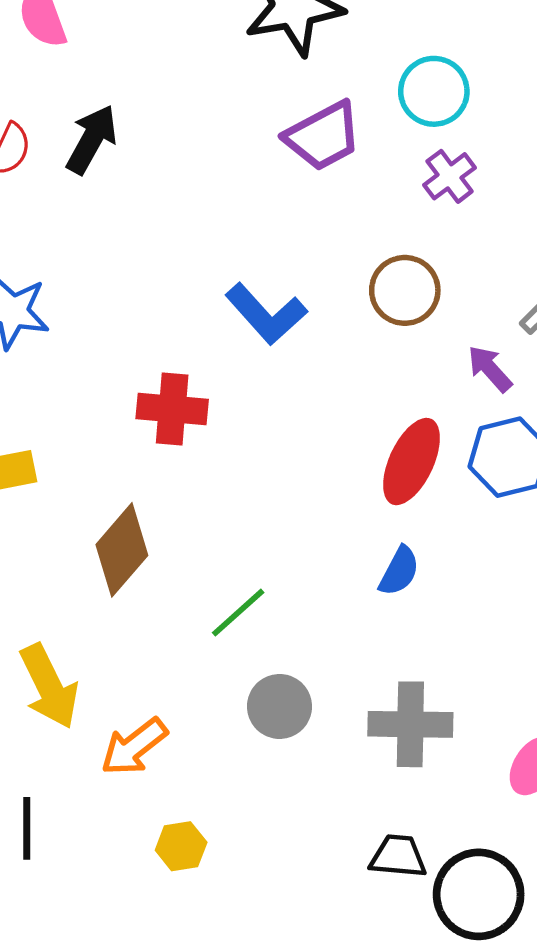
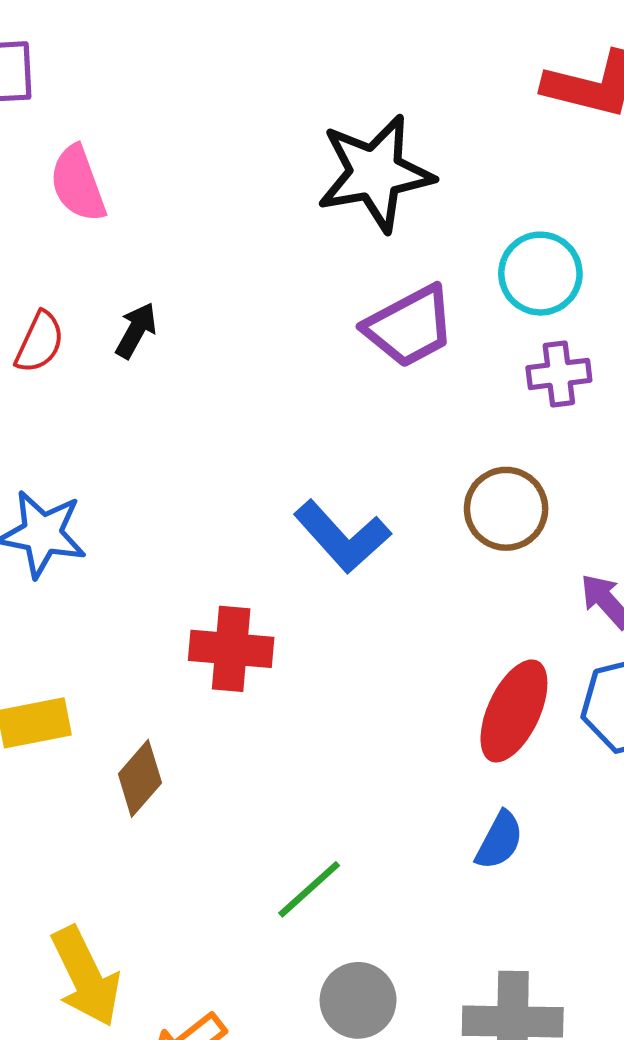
black arrow: (92, 139) -> (136, 330), size x0.7
purple cross: (450, 176) -> (559, 374), turned 30
brown diamond: (122, 550) -> (140, 778), moved, size x0.7

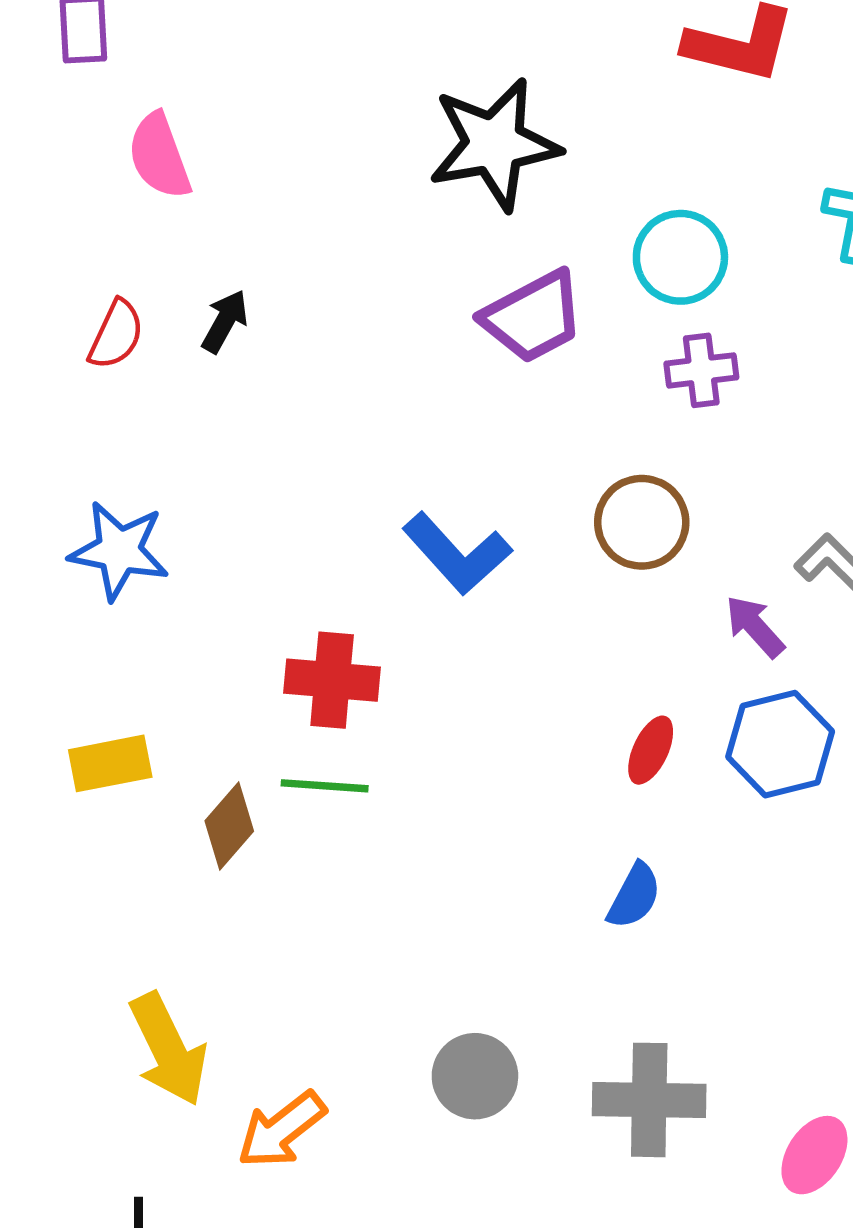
red ellipse: (514, 711) -> (651, 750), size x0.6
green line: (309, 889) -> (325, 786), moved, turned 46

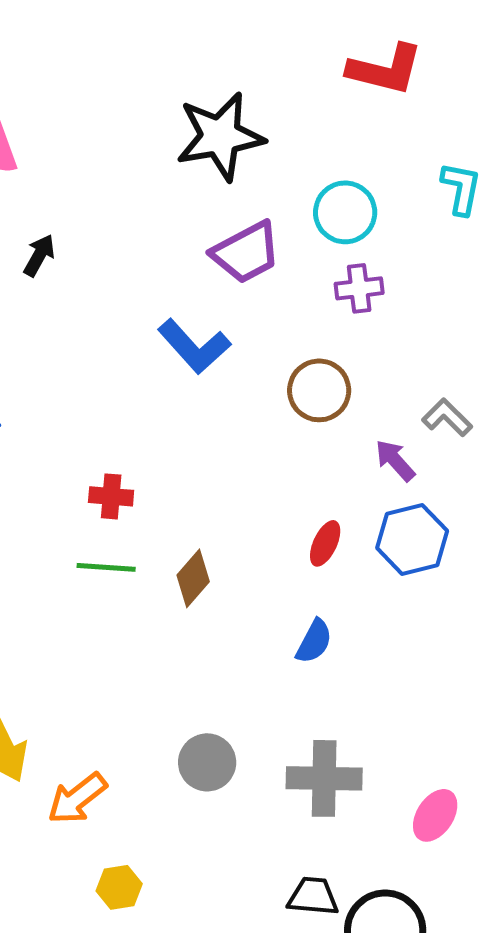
blue L-shape: (457, 554) -> (194, 346), moved
red cross: (332, 680) -> (111, 496), size x0.7
brown diamond: (229, 826) -> (193, 578), moved

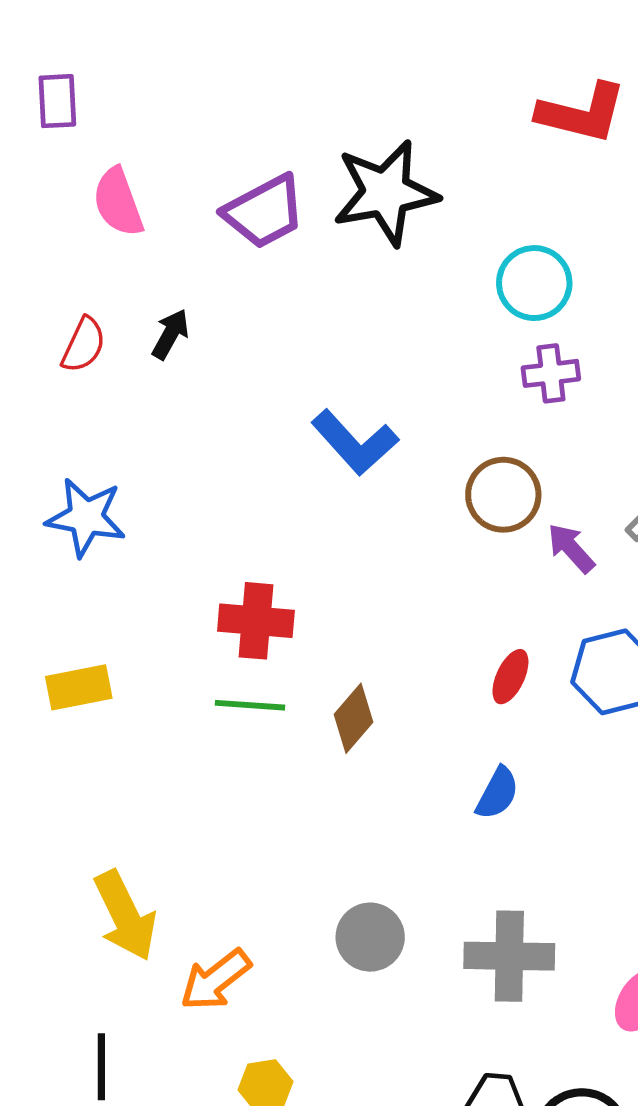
purple trapezoid: (246, 252) -> (264, 212), moved
purple arrow: (395, 460) -> (571, 548), moved
red cross: (111, 496) -> (256, 621), size x1.4

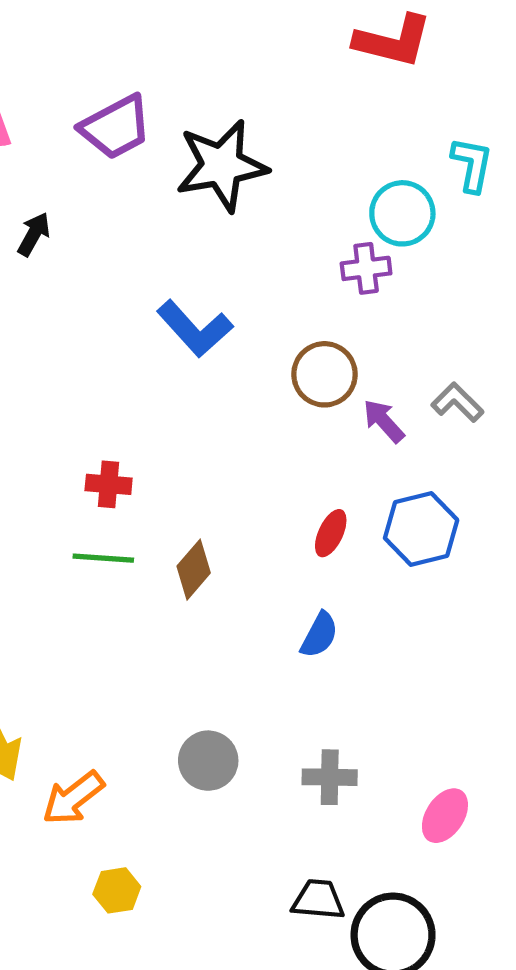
black star: (386, 193) -> (222, 166), moved
cyan circle: (534, 283) -> (402, 213), moved
red cross: (256, 621) -> (109, 484), size x0.7
gray cross: (509, 956) -> (330, 777), size x0.7

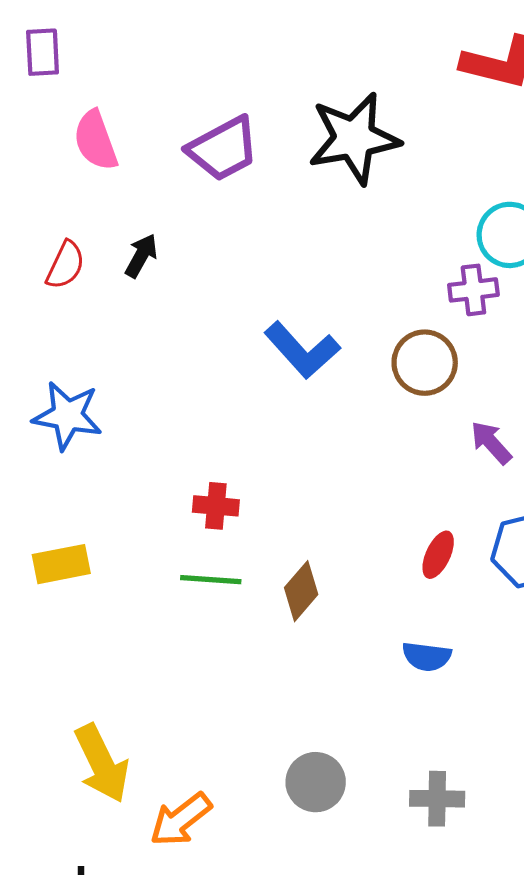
black star: (222, 166) -> (354, 138), moved
brown circle: (324, 374) -> (425, 363), moved
blue semicircle: (319, 635) -> (427, 656), turned 69

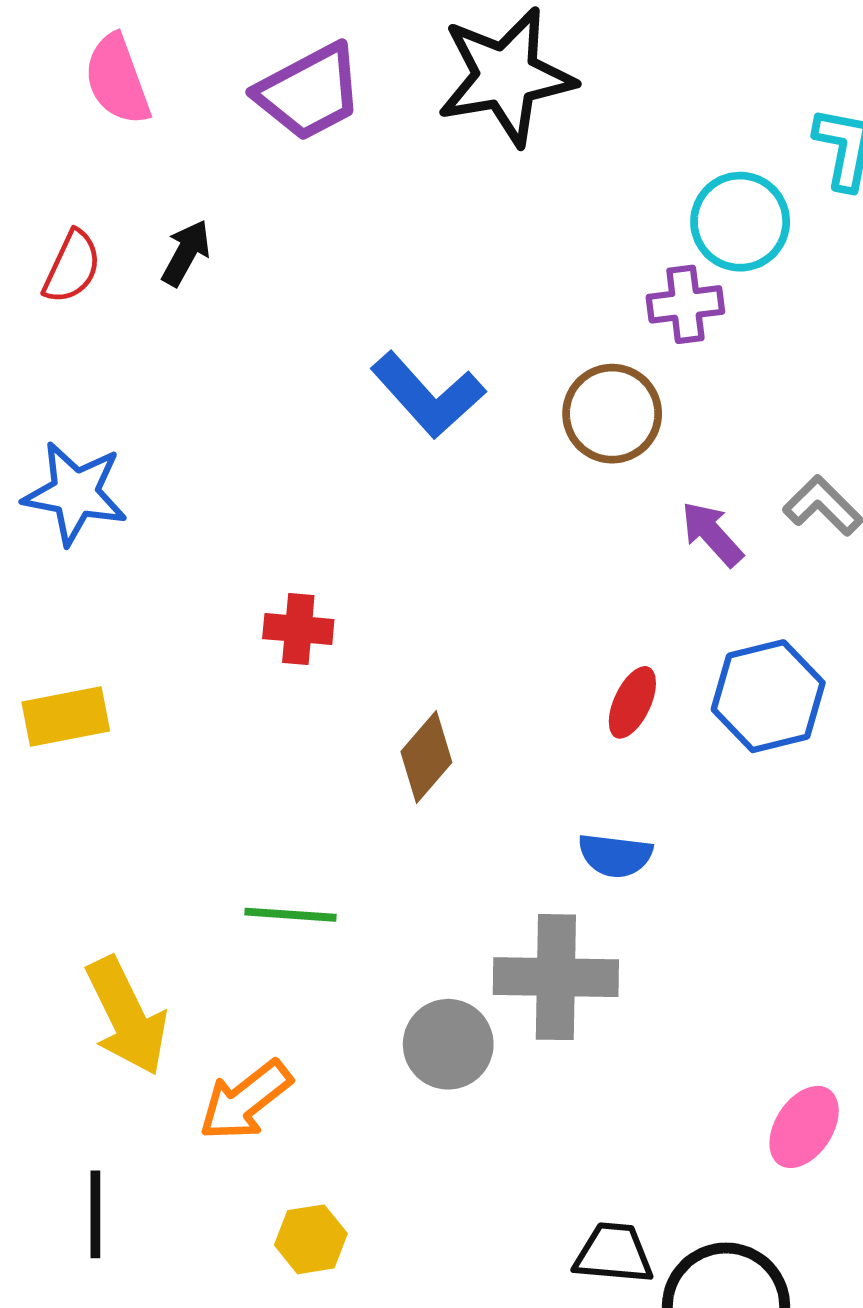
green line: (211, 580) -> (291, 915), moved
gray cross: (437, 799) -> (556, 977), moved, size x1.5

